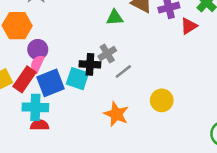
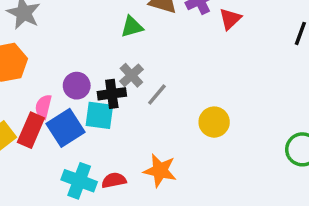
purple circle: (38, 49) -> (77, 86), moved
cyan cross: (35, 107) -> (79, 181), moved, turned 30
orange star: (116, 114) -> (160, 170), moved
red semicircle: (40, 125) -> (114, 180), moved

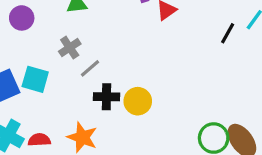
purple circle: (77, 86) -> (22, 18), moved
black cross: (112, 94) -> (106, 97), moved

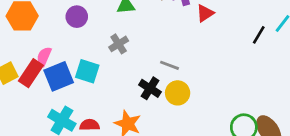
gray line: (90, 68) -> (169, 65), moved, turned 60
black cross: (106, 97) -> (150, 88), turned 30

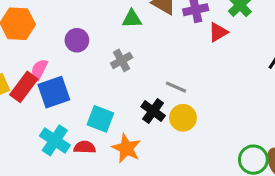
purple circle: (77, 17) -> (77, 40), moved
cyan square: (87, 71) -> (100, 119), moved

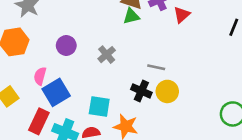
green triangle: (132, 19) -> (131, 16), moved
red rectangle: (24, 87) -> (39, 121), moved

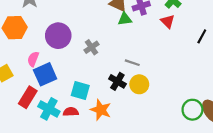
red triangle: (182, 15) -> (168, 21), moved, turned -40
green triangle: (131, 16) -> (125, 19), moved
purple circle: (66, 45) -> (58, 36), size x1.5

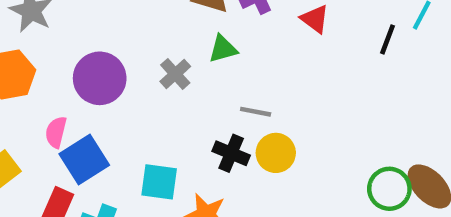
green triangle: (125, 19) -> (223, 49), moved
gray cross: (92, 47) -> (175, 74), moved

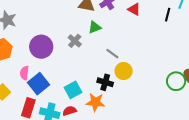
gray line: (256, 112) -> (112, 54), turned 32
black cross: (231, 153) -> (105, 82), moved
cyan square: (159, 182) -> (73, 90), turned -30

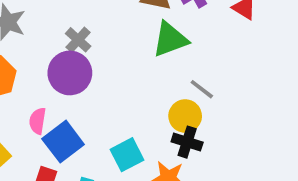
green triangle: (95, 27) -> (170, 39), size x1.5
gray cross: (75, 41) -> (78, 40), moved
yellow circle: (124, 71) -> (185, 116), moved

